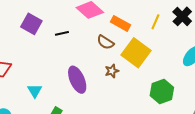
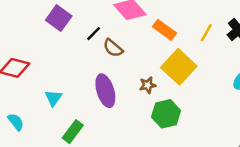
black line: (62, 33) -> (94, 34), turned -40
brown semicircle: (105, 42) -> (113, 48), moved
green hexagon: (162, 92) -> (166, 114), moved

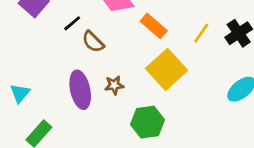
brown star: (148, 85) -> (114, 85), moved

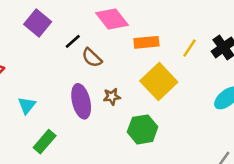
orange rectangle: (154, 26) -> (146, 42), turned -45

